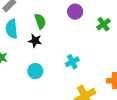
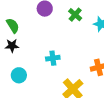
cyan cross: (72, 62) -> (53, 58), turned 32

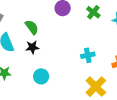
cyan cross: (53, 58) -> (88, 55), moved

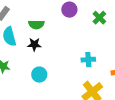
green semicircle: (32, 27) -> (36, 25), turned 119

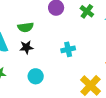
cyan cross: (88, 60) -> (68, 49), moved

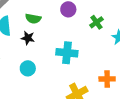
cyan cross: (68, 49) -> (67, 53), size x1.5

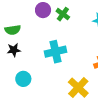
green cross: (97, 22) -> (63, 14), moved

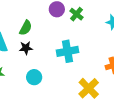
green semicircle: (13, 30) -> (26, 28), turned -56

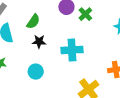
black star: (26, 48) -> (39, 42), moved

